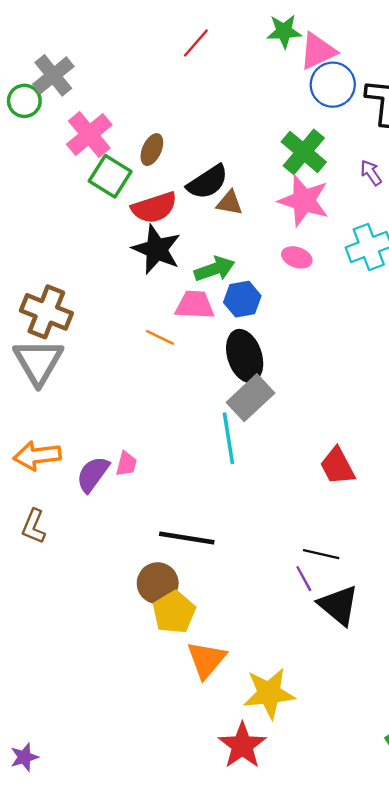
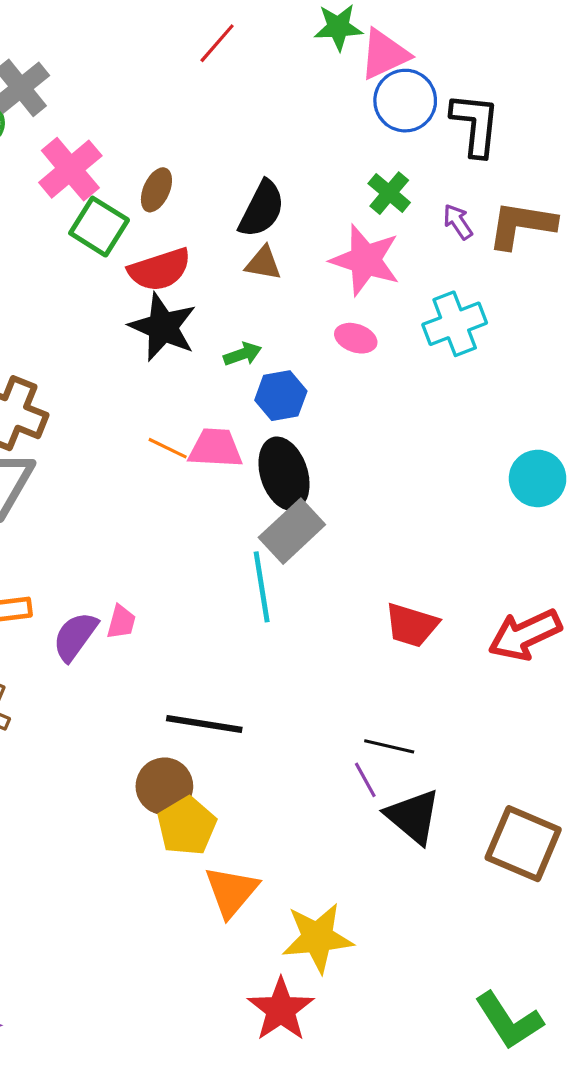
green cross: (304, 152) -> (389, 193), moved, size x0.7
black semicircle: (208, 182) -> (262, 209), moved, turned -30
green arrow: (214, 269) -> (243, 354), size x0.7
pink trapezoid: (195, 305) -> (215, 448), moved
red trapezoid: (337, 466) -> (412, 625), turned -45

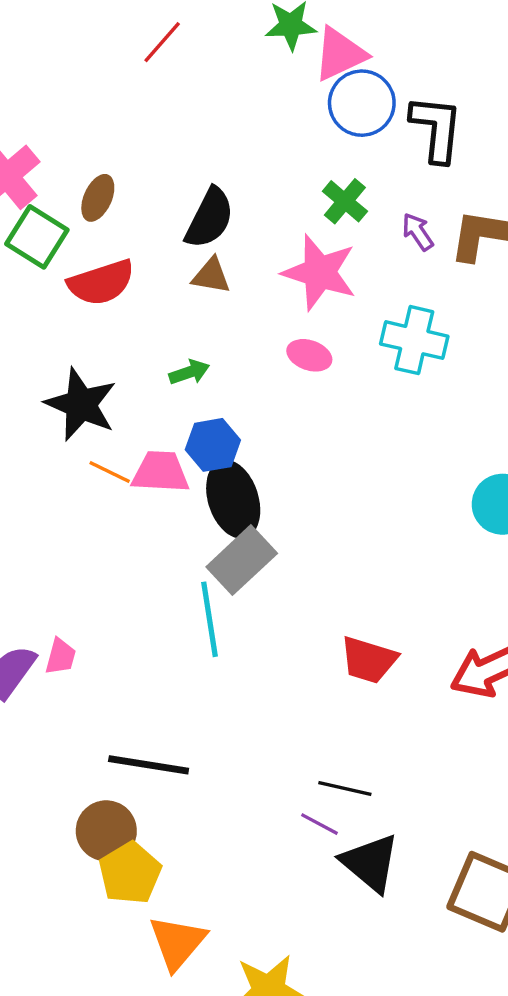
cyan cross: (455, 324) -> (414, 340), turned 34
black star: (163, 327) -> (81, 404), moved
blue hexagon: (281, 396) -> (213, 445), moved
purple line: (365, 780) -> (320, 824), turned -33

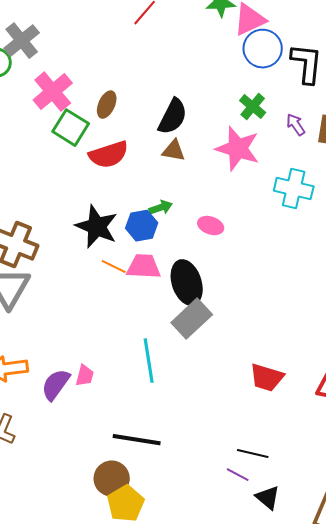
pink ellipse: (309, 355) -> (211, 226), moved
blue hexagon: (213, 445) -> (142, 226), moved
cyan line: (210, 619) -> (149, 361), moved
black triangle: (370, 863) -> (268, 498), size x0.7

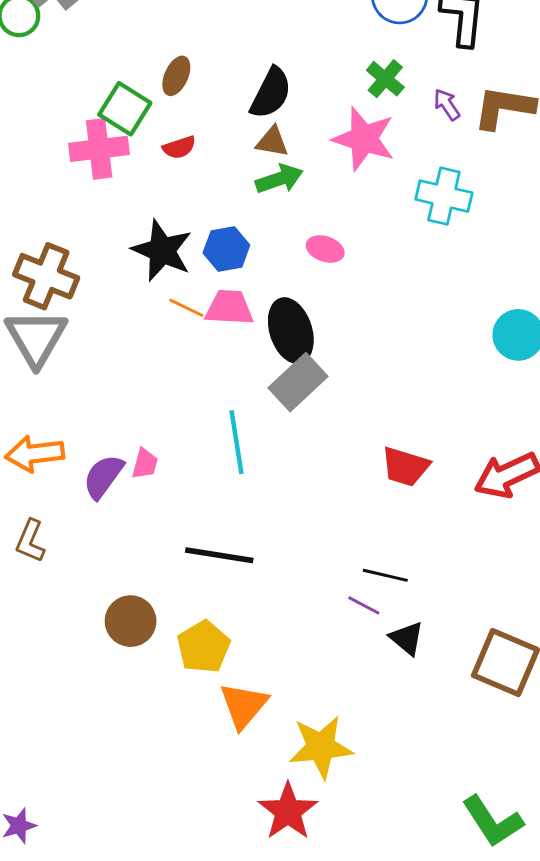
pink cross: (53, 92) -> (99, 149), moved, turned 33
red semicircle: (109, 155) -> (179, 147), size x0.6
green arrow: (161, 208) -> (279, 179), moved, size x1.4
brown circle: (112, 479) -> (131, 621), moved

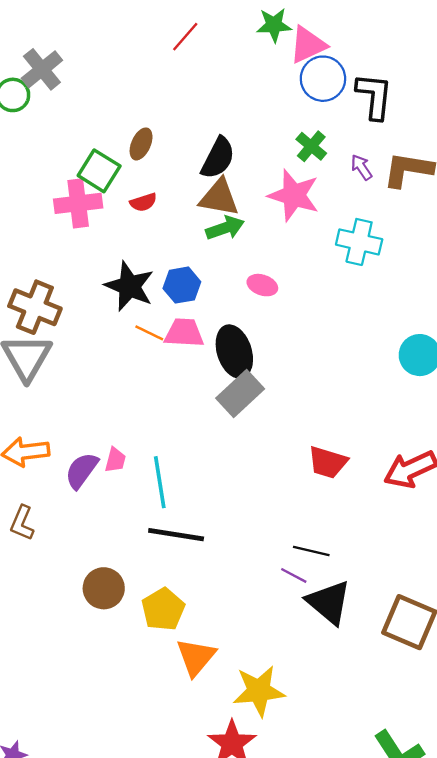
brown triangle: (272, 142) -> (219, 198), size x1.5
cyan line: (236, 442) -> (160, 482), moved
black triangle: (407, 638) -> (329, 602), size x1.6

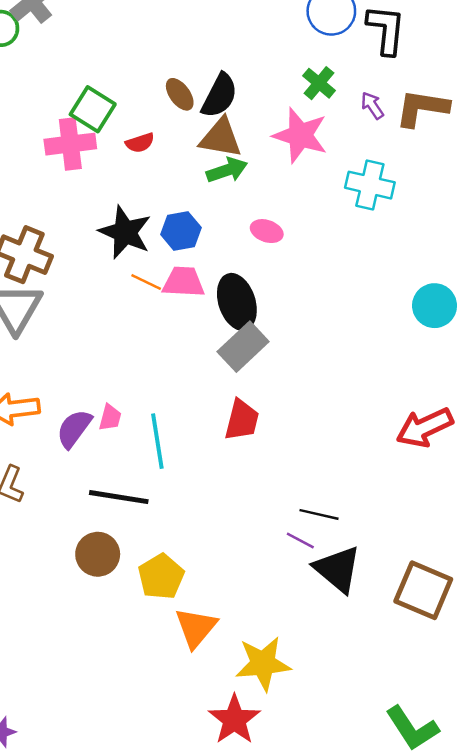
brown ellipse: (141, 144) -> (180, 94), moved, turned -60
red trapezoid: (328, 462) -> (242, 420), moved, turned -93
black line: (176, 535) -> (119, 497), moved

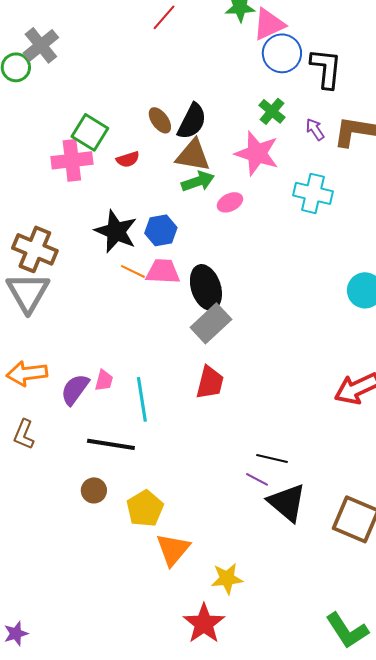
pink ellipse: (267, 231) -> (230, 202), moved, turned -45
brown circle: (98, 554) -> (94, 490), size x0.7
yellow star: (263, 664) -> (227, 579), size x0.7

